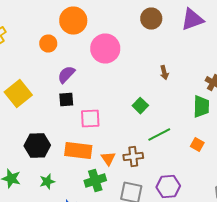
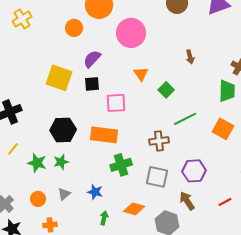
yellow square: (18, 94) -> (59, 78), moved, turned -32
orange square: (197, 144) -> (223, 129), size x1.5
orange triangle: (108, 158) -> (141, 74), moved
green star: (47, 182) -> (61, 162), moved

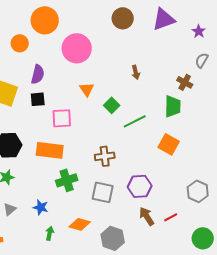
purple semicircle: (92, 59) -> (38, 74), turned 150
green line: (185, 119) -> (135, 121), moved
brown arrow: (187, 201) -> (147, 216), moved

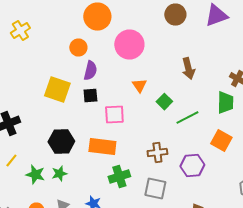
orange circle: (20, 43) -> (78, 48), moved
brown arrow: (136, 72) -> (188, 68), size x1.5
purple hexagon: (140, 186) -> (192, 166), moved

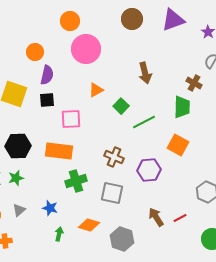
orange circle: (97, 16) -> (70, 21), moved, size x0.7
orange triangle: (139, 86) -> (96, 90), turned 35
brown cross: (157, 152) -> (114, 157), turned 30

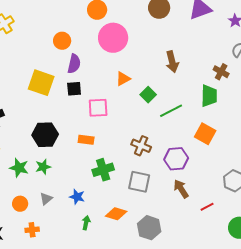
orange rectangle: (59, 151) -> (86, 140), size x0.6
brown arrow: (156, 217) -> (181, 189), moved

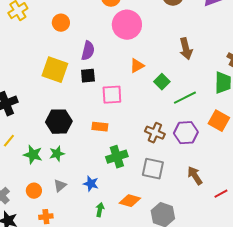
orange circle: (62, 41) -> (61, 23), moved
purple hexagon: (176, 159) -> (186, 133), moved

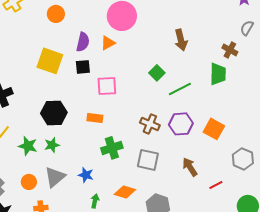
orange triangle: (137, 66) -> (108, 43), moved
orange square: (219, 121) -> (214, 129), moved
gray triangle: (60, 186) -> (55, 177), size x1.6

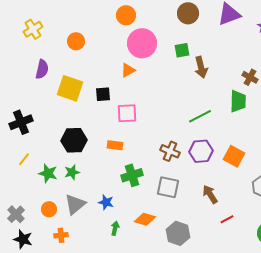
purple semicircle: (83, 42) -> (42, 69), moved
green square: (157, 73) -> (182, 50), moved, turned 35
red line: (216, 185) -> (227, 219), moved

